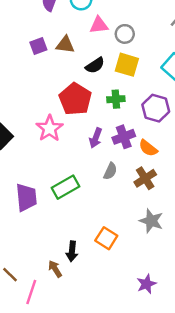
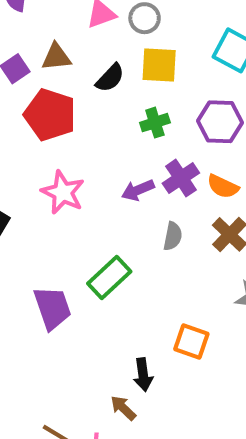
red pentagon: (75, 99) -> (50, 115), moved
purple arrow: (96, 138) -> (138, 190), turned 60

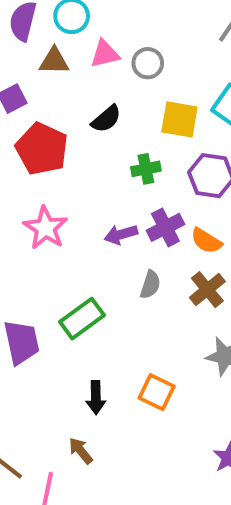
brown triangle: (56, 57) -> (54, 61), moved
yellow square: (159, 65) -> (179, 119), moved
black arrow: (143, 375) -> (96, 398), moved

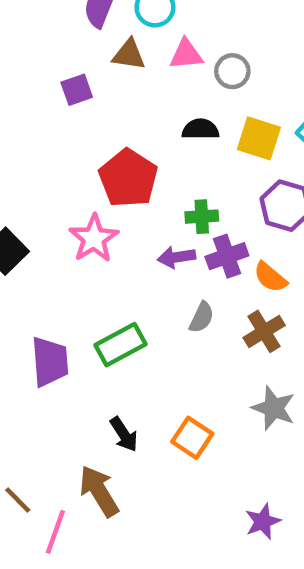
black semicircle: (106, 119) -> (200, 129), moved, turned -148
red pentagon: (42, 149) -> (128, 178), moved
green cross: (146, 169) -> (202, 217), moved
black arrow: (96, 398) -> (124, 434), turned -40
brown arrow: (81, 451) -> (99, 491), size x1.6

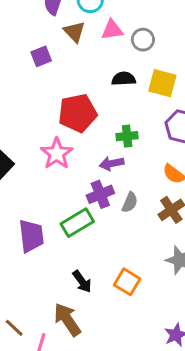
brown triangle: (129, 55) -> (74, 32), turned 40
red pentagon: (128, 178) -> (78, 113), turned 30
purple cross: (227, 256) -> (100, 194), moved

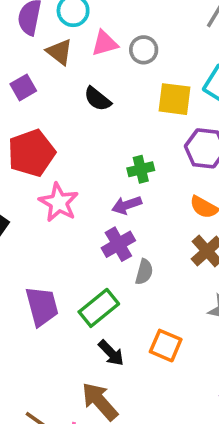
black semicircle: (124, 79) -> (97, 99), moved, turned -130
red pentagon: (78, 113) -> (31, 153), moved
gray semicircle: (130, 202) -> (144, 272), moved
green rectangle: (77, 223) -> (99, 308), moved

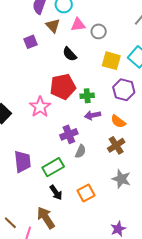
red pentagon: (31, 153) -> (63, 87), moved
purple arrow: (127, 205) -> (93, 115), moved
orange square: (166, 346) -> (86, 193), turned 30

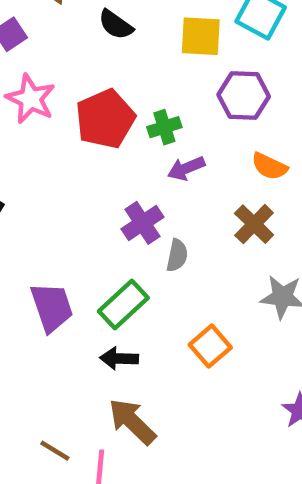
black semicircle: (70, 54) -> (116, 25), moved
pink star: (40, 107) -> (31, 99), moved
orange semicircle: (118, 121) -> (269, 166), moved
black arrow: (56, 192) -> (119, 358), moved, turned 140

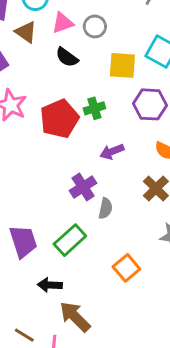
green cross: (164, 127) -> (94, 108), moved
black arrow: (119, 358) -> (50, 285), moved

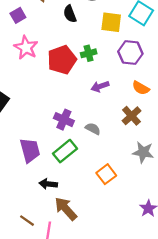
black semicircle: (67, 57) -> (70, 14), turned 30
purple cross: (83, 187) -> (64, 120), moved, turned -36
gray semicircle: (105, 208) -> (93, 129), turned -77

